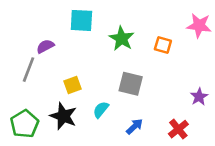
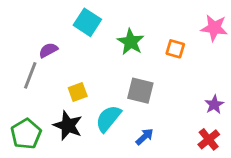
cyan square: (81, 20) -> (87, 22), turned 30
cyan semicircle: (101, 110) -> (108, 119), size x1.5
red cross: (178, 129) -> (209, 139), moved

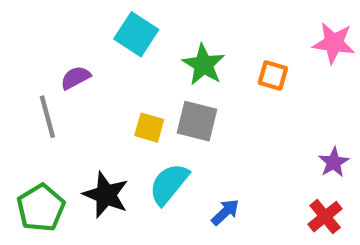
gray line: (30, 75) -> (47, 117), turned -36
gray square: (140, 91) -> (197, 121), moved
yellow square: (78, 92) -> (149, 128), moved, turned 36

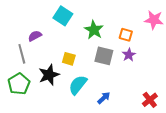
gray square: (197, 121) -> (104, 56), moved
purple star: (334, 162) -> (129, 55), moved
black star: (106, 195) -> (49, 75), moved, turned 30
green pentagon: (41, 208) -> (19, 84), moved

